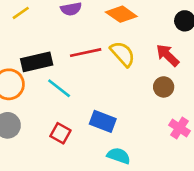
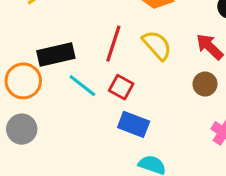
red line: (86, 53) -> (113, 44), turned -60
red square: (60, 133) -> (121, 87), moved

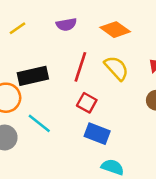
cyan line: (82, 86) -> (39, 123), moved

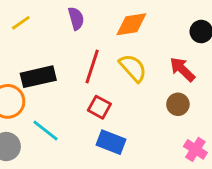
purple semicircle: (66, 24) -> (76, 18), turned -96
orange diamond: (115, 30) -> (131, 24), turned -44

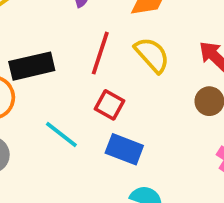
cyan line: (46, 130) -> (61, 134), moved

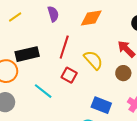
yellow semicircle: (152, 55) -> (93, 60), moved
blue rectangle: (124, 149) -> (101, 105), moved

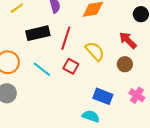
black rectangle: (27, 54) -> (38, 33), moved
cyan line: (43, 91) -> (42, 69), moved

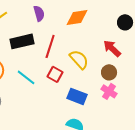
pink cross: (137, 95) -> (109, 91), moved
blue rectangle: (103, 96) -> (77, 96), moved

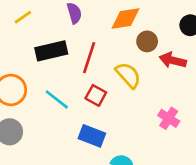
red arrow: (112, 48) -> (173, 60), turned -30
brown circle: (109, 72) -> (147, 41), moved
blue rectangle: (77, 96) -> (92, 136), moved

